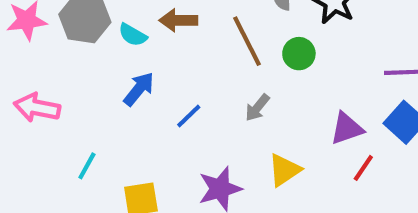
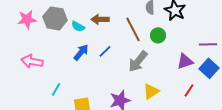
gray arrow: (257, 108) -> (138, 61), size x1.6
blue line: (189, 116) -> (105, 51), moved
purple triangle: (347, 128) -> (185, 61), moved

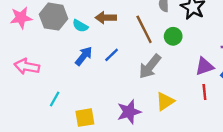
red line: (189, 90) -> (204, 92), moved, turned -40

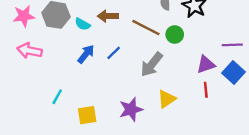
brown line: (144, 29) -> (146, 28), turned -36
pink arrow: (27, 66) -> (30, 51), moved

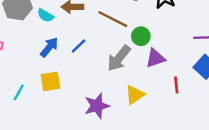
green circle: (175, 34) -> (141, 36), moved
purple triangle: (206, 64) -> (155, 58), moved
yellow square: (87, 115) -> (50, 81), moved

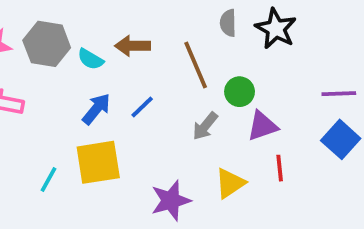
brown line: (113, 19) -> (196, 65), turned 40
gray arrow: (119, 58) -> (205, 126), size x0.7
yellow square: (50, 81) -> (98, 162), size x1.4
red line: (176, 85) -> (280, 168), moved

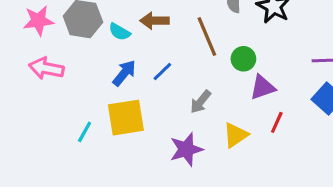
gray arrow: (205, 126) -> (201, 102), moved
red line: (280, 168) -> (277, 122), turned 30

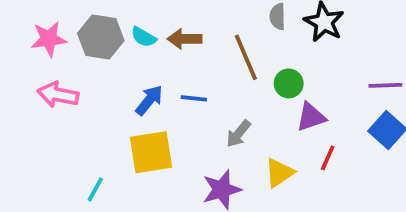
cyan semicircle: (119, 32) -> (144, 37), moved
blue line: (162, 71) -> (194, 98), turned 50
cyan line: (85, 132) -> (95, 189), moved

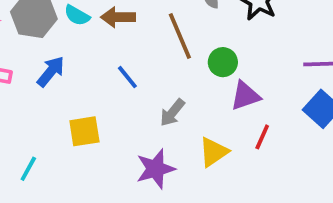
blue line: (194, 98) -> (127, 77), turned 45
blue arrow: (149, 100) -> (51, 71), moved
yellow square: (151, 152) -> (84, 131), size x0.7

